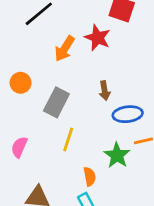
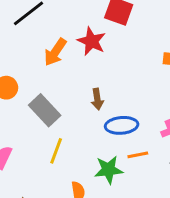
gray rectangle: (56, 102) -> (45, 110), turned -72
green star: (117, 155) -> (109, 170), turned 30

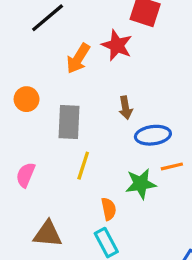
gray rectangle: (45, 110) -> (69, 122), turned 48

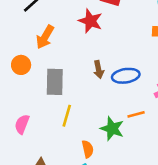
orange arrow: (78, 58) -> (45, 37), moved
blue ellipse: (153, 135) -> (126, 76), moved
green star: (141, 184) -> (112, 129), turned 30

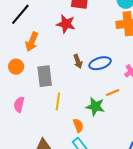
pink semicircle: (22, 124) -> (19, 104), moved

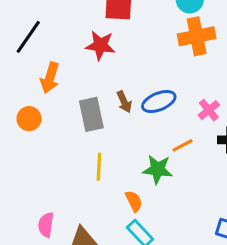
gray rectangle: (45, 76) -> (91, 114), moved
pink semicircle: (19, 104) -> (46, 225), moved

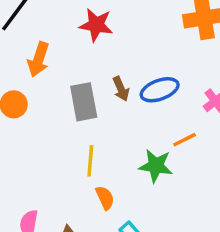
orange semicircle: (134, 201) -> (105, 198), moved

